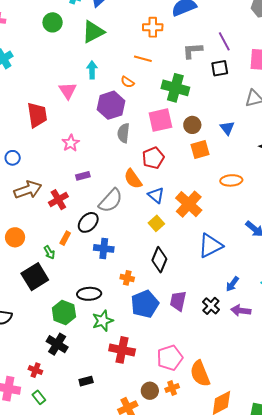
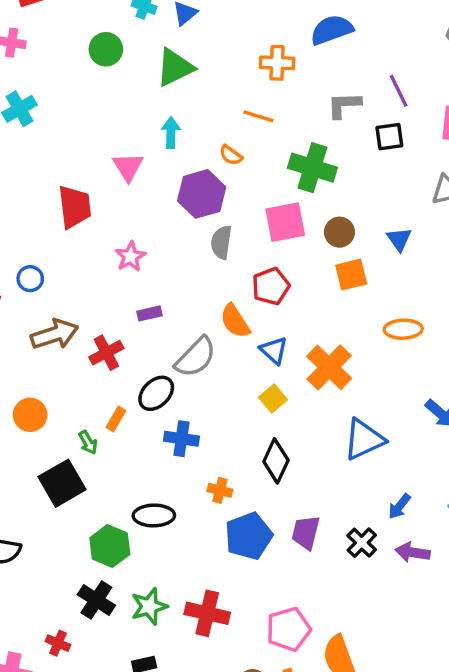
green star: (103, 321) -> (149, 606), moved

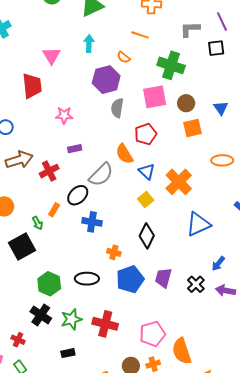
pink triangle: (128, 167) -> (51, 56), moved
pink star: (130, 257) -> (64, 115), turned 30
black ellipse: (154, 515) -> (87, 279), moved

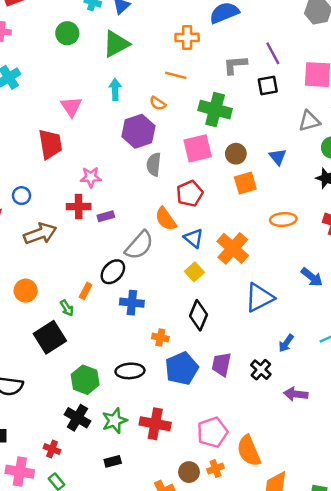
red cross: (49, 171) -> (79, 207), moved, turned 30
purple arrow: (225, 290) -> (296, 394), moved

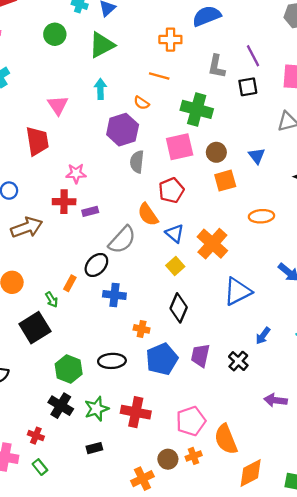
gray L-shape: (235, 65) -> (217, 66), turned -75
purple arrow: (296, 394) -> (276, 400), moved

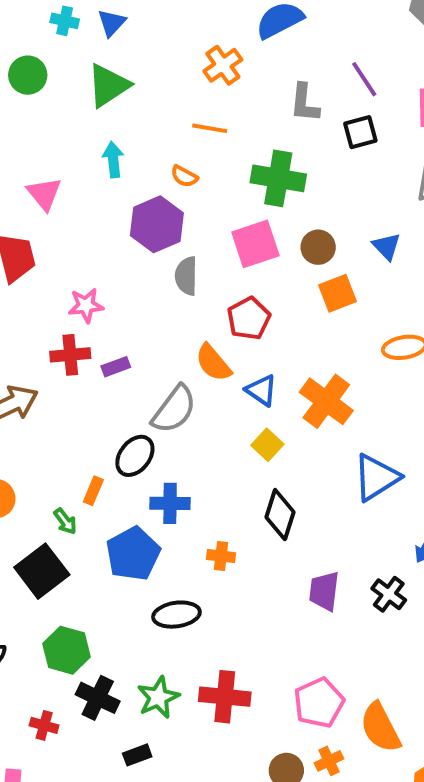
orange cross: (170, 40) -> (223, 65), turned -30
blue pentagon: (162, 359) -> (133, 554), moved
green hexagon: (69, 369) -> (66, 650), moved
red cross: (36, 436) -> (44, 725), moved
black rectangle: (94, 448) -> (137, 755), moved

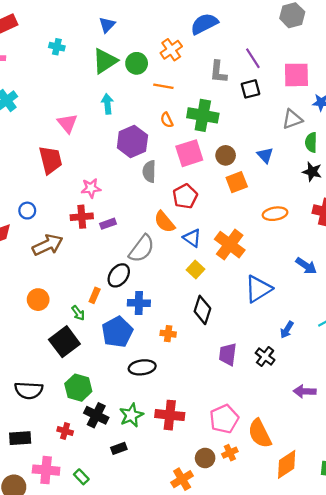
cyan cross: (65, 21) -> (57, 47), moved
green circle: (28, 75) -> (137, 63), moved
orange semicircle: (184, 176) -> (167, 120), moved, turned 35

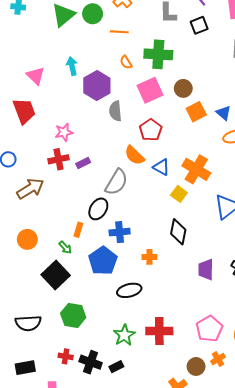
cyan arrow: (107, 104) -> (72, 66), moved
blue triangle: (265, 155) -> (224, 113), moved
yellow square: (195, 269) -> (179, 194), moved
black cross: (96, 415) -> (91, 362), moved

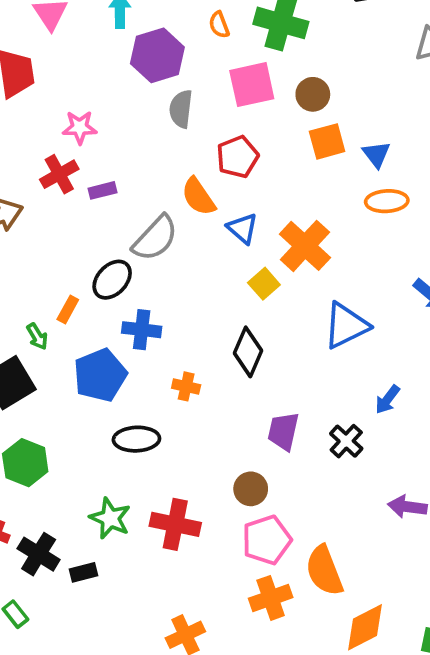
red cross: (58, 159) -> (59, 174), turned -30
green star: (124, 335) -> (110, 518), turned -30
orange cross: (218, 359) -> (271, 598), size x1.5
brown circle: (196, 366) -> (251, 489), moved

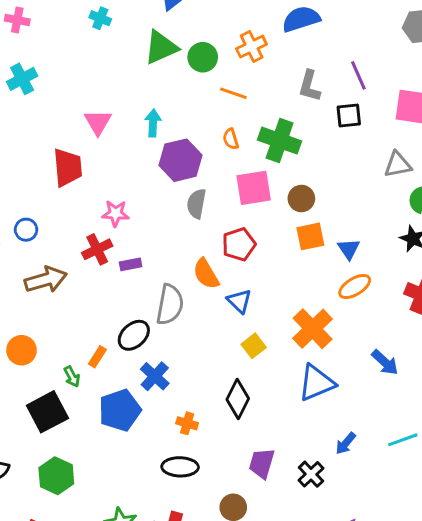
orange ellipse: (387, 201) -> (355, 287), turned -32
gray semicircle: (155, 238) -> (170, 305), turned -36
orange cross: (305, 246) -> (313, 329), moved
blue cross: (142, 330) -> (155, 376), turned 32
black ellipse: (136, 439) -> (180, 467), moved

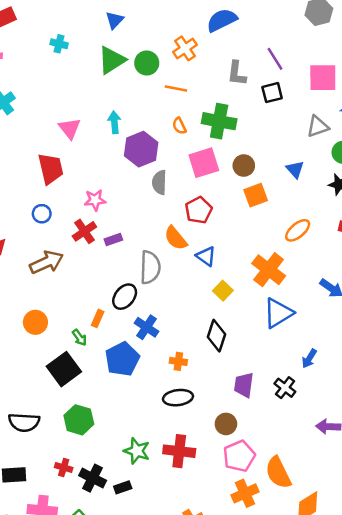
blue circle: (26, 230) -> (42, 214), moved
blue triangle: (349, 249) -> (295, 169), moved

